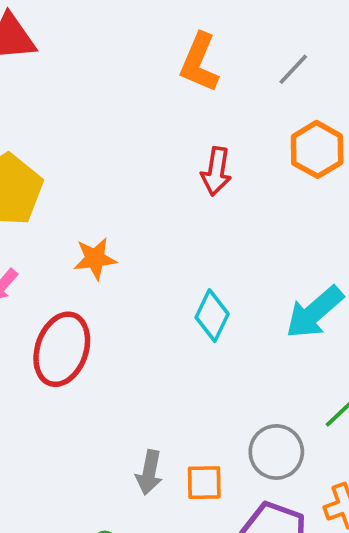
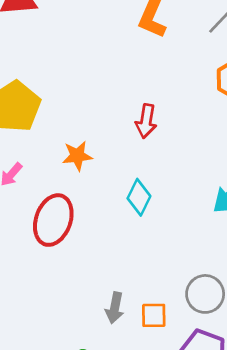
red arrow: (216, 171) -> (146, 121), moved
cyan diamond: (212, 316) -> (139, 197), moved

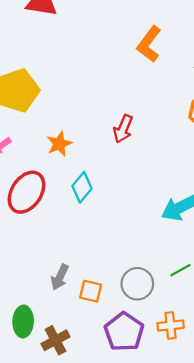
orange star: (77, 156) -> (59, 144), turned -30
cyan diamond: (139, 197) -> (82, 187), moved

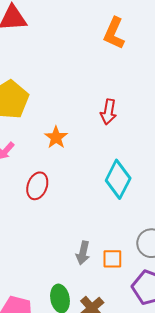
cyan diamond: (82, 187) -> (118, 179), moved, size x1.4
red ellipse: (27, 192) -> (37, 186), size x0.7

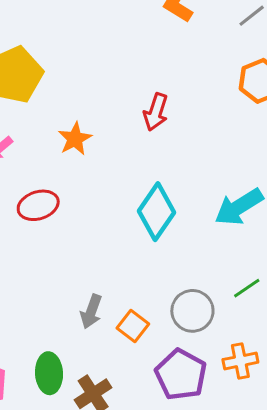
red ellipse: (37, 186) -> (38, 205), turned 44
orange square: (112, 259) -> (133, 326), turned 30

